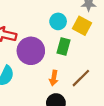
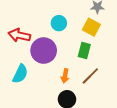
cyan circle: (58, 21) -> (59, 23), moved
green rectangle: (64, 46) -> (84, 51), moved

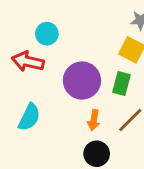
cyan circle: (59, 23) -> (47, 34), moved
purple circle: (44, 51) -> (82, 81), moved

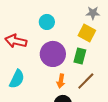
cyan circle: (47, 34) -> (47, 22), moved

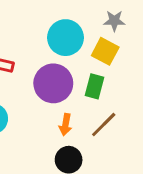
cyan circle: (47, 22) -> (66, 38), moved, size x1.5

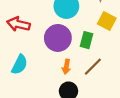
yellow square: (105, 51) -> (107, 21), moved

